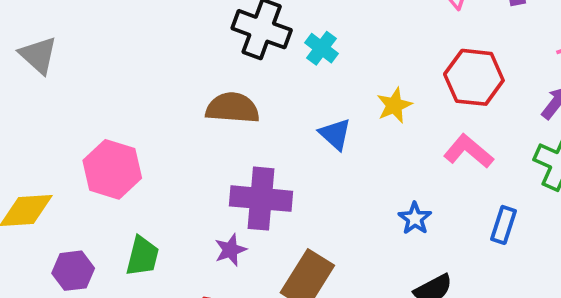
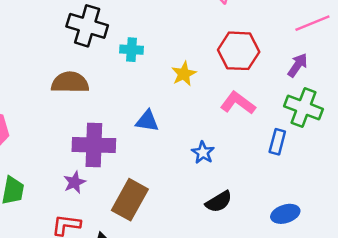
cyan cross: (321, 48) -> (132, 50), moved, turned -30
blue triangle: (335, 134) -> (147, 121), moved, turned -30
blue rectangle: (504, 225) -> (277, 142), moved

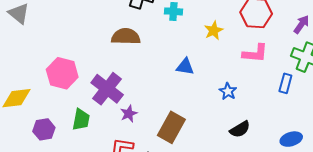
pink L-shape: (238, 103) -> (255, 53), turned 148
purple cross: (94, 145) -> (107, 89), moved, turned 36

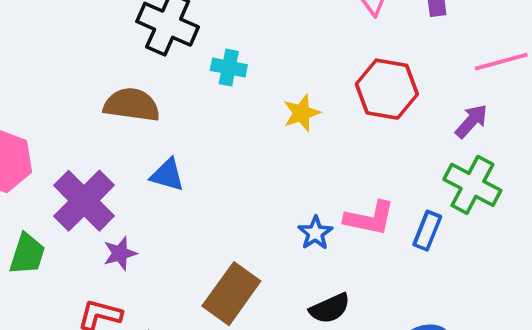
pink L-shape: (255, 53) -> (370, 218), moved
blue triangle: (185, 67) -> (167, 175), moved
brown rectangle: (171, 127) -> (231, 294), moved

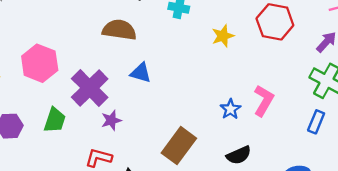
pink L-shape: (370, 218) -> (264, 100), turned -72
blue rectangle: (427, 231) -> (316, 122), moved

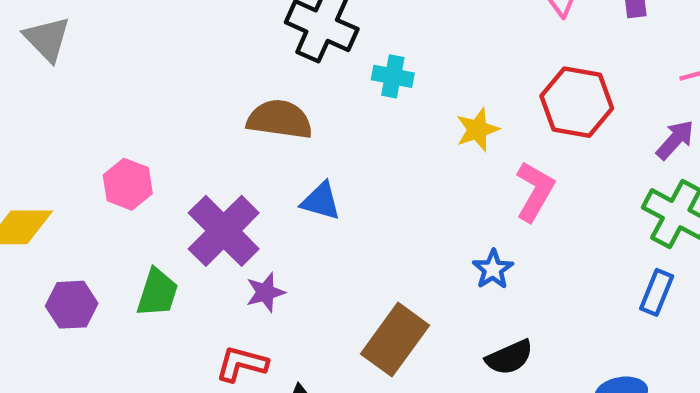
pink hexagon: (40, 63) -> (128, 184), size x0.7
pink L-shape: (264, 100) -> (535, 191), moved

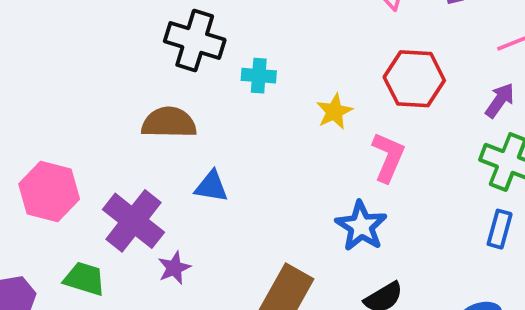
pink hexagon: (128, 184) -> (49, 192), size x1.4
blue star: (493, 269) -> (361, 226), size x1.5
green trapezoid: (157, 293) -> (85, 279), turned -84

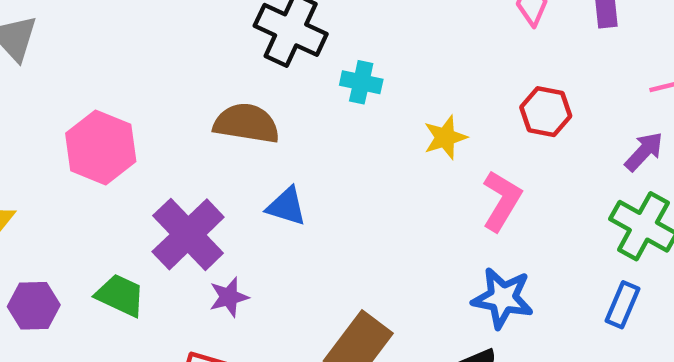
red hexagon: (414, 79) -> (546, 112), size x0.7
pink hexagon: (49, 192) -> (101, 147), moved
blue star: (361, 226) -> (503, 298), moved, turned -30

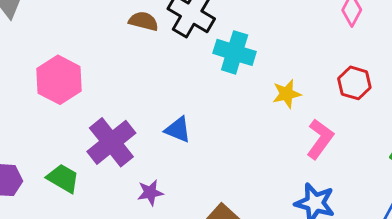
cyan cross: (361, 82) -> (235, 52), size x1.5
brown semicircle: (246, 123) -> (143, 21), moved, size x0.7
purple star: (229, 297) -> (150, 193), moved

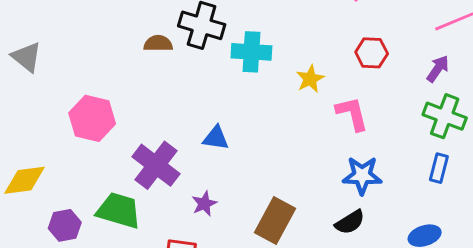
pink L-shape: (320, 139) -> (352, 114), turned -36
green trapezoid: (63, 178) -> (119, 210), size x1.4

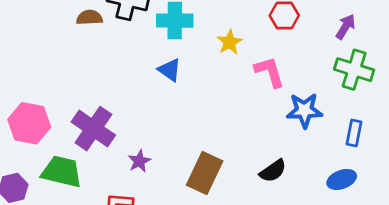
pink hexagon: (92, 118) -> (29, 123), moved
blue triangle: (216, 138) -> (170, 70), moved, turned 30
blue rectangle: (439, 168) -> (354, 133), moved
blue star: (362, 175) -> (304, 110), moved

